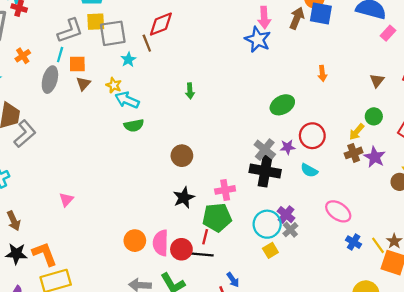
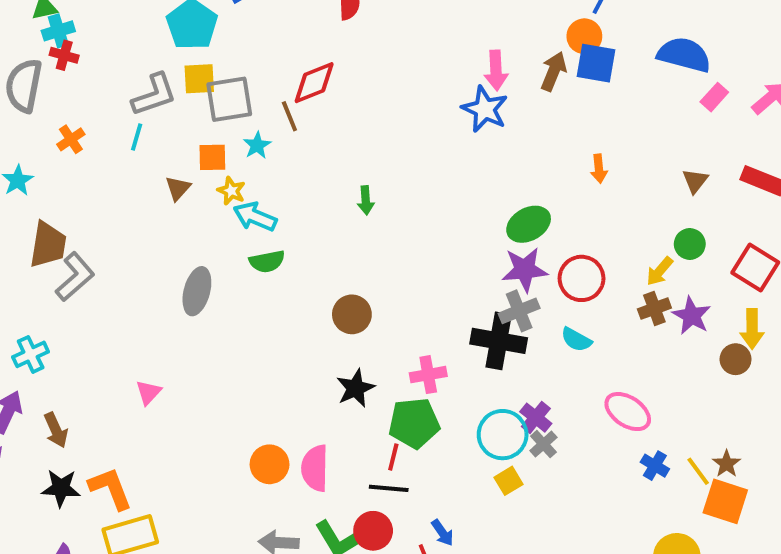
orange square: (77, 64) -> (212, 157), moved
gray ellipse: (50, 80) -> (197, 291), moved
purple star: (288, 147) -> (525, 270), moved, size x1.6
gray cross: (265, 150) -> (519, 311), moved, turned 30
red circle: (181, 249) -> (373, 531), moved

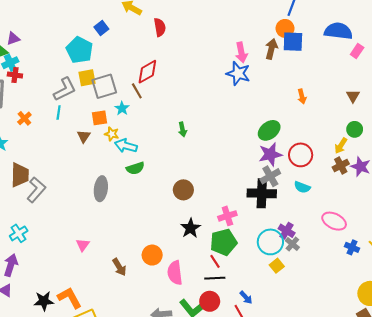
brown arrow: (56, 430) -> (119, 267), moved
red line: (393, 457) -> (215, 261), turned -40
orange circle: (270, 464) -> (152, 255), moved

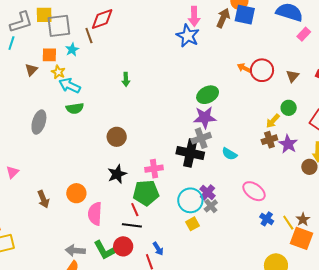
orange arrow: (302, 96) -> (244, 68), turned 120
red circle: (301, 155) -> (262, 70), moved

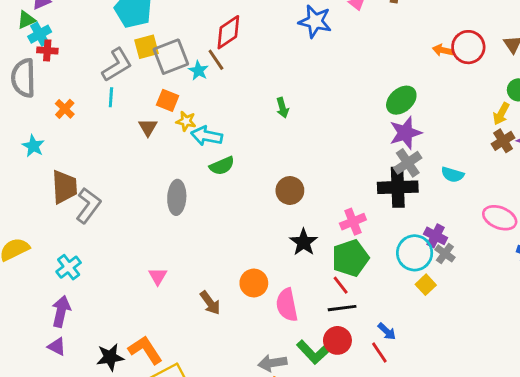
blue star: (188, 36) -> (315, 21), moved
cyan star: (72, 50) -> (198, 71), moved
orange square: (49, 55) -> (168, 100), turned 35

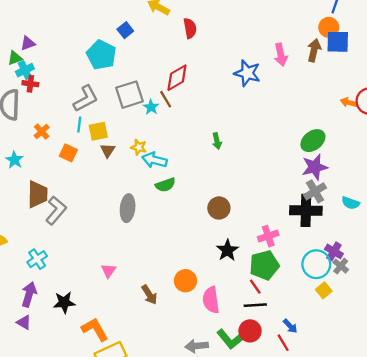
yellow square: (146, 47) -> (98, 131), moved
orange square: (168, 100) -> (68, 153), moved
black star: (110, 357) -> (64, 302), moved

